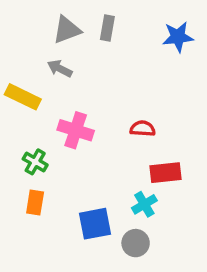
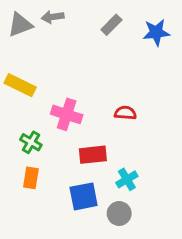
gray rectangle: (107, 28) -> (111, 25), moved, turned 35
gray triangle: (67, 30) -> (20, 25), moved
gray arrow: (60, 69) -> (53, 17), moved, turned -35
red rectangle: (166, 173) -> (93, 155), moved

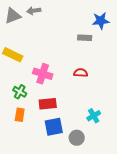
gray rectangle: (111, 25) -> (85, 38), moved, turned 48
red rectangle: (93, 155) -> (48, 104), moved
cyan cross: (127, 179) -> (94, 116), moved

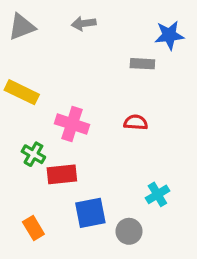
gray arrow: (34, 11) -> (84, 23), moved
red rectangle: (48, 104) -> (62, 174), moved
orange rectangle: (20, 115) -> (33, 228), moved, turned -40

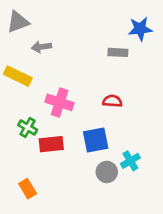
gray arrow: (84, 23) -> (41, 47), moved
blue square: (90, 213) -> (96, 140), moved
gray circle: (129, 231) -> (107, 172), moved

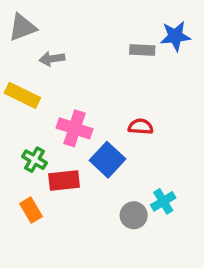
gray rectangle: (118, 52) -> (142, 50), moved
blue square: (96, 140) -> (108, 160), moved, turned -36
orange rectangle: (28, 189) -> (31, 210), moved

